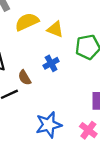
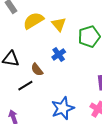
yellow triangle: (55, 29) -> (59, 24), turned 35

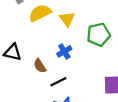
black line: (25, 86) -> (58, 82), moved

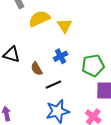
green pentagon: (99, 35) -> (93, 66), moved

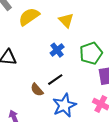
yellow triangle: (65, 26) -> (66, 20), moved
brown semicircle: (37, 69) -> (37, 90), moved

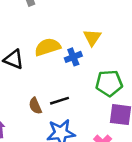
yellow semicircle: (29, 17) -> (48, 47), moved
blue cross: (57, 50) -> (73, 57), moved

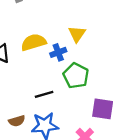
green pentagon: (109, 83) -> (76, 76), moved, turned 30
brown semicircle: (35, 106) -> (17, 121), moved, turned -84

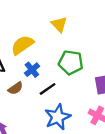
blue cross: (58, 52) -> (32, 70), moved
brown semicircle: (17, 121) -> (15, 88), moved

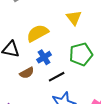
green pentagon: (71, 62) -> (81, 54), turned -30

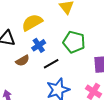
green pentagon: (81, 54) -> (74, 42), turned 30

